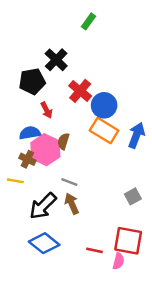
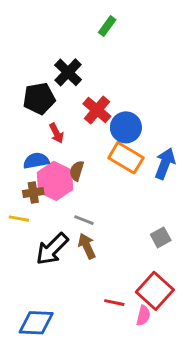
brown cross: (27, 159) -> (33, 193), turned -35
red square: (128, 241) -> (155, 291), turned 32
blue diamond: (44, 243) -> (36, 323), moved, turned -36

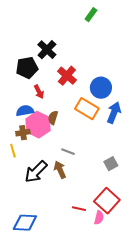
green rectangle: (107, 26) -> (91, 15), moved
blue circle: (126, 127) -> (101, 88), moved
yellow line: (19, 219) -> (13, 151), turned 64
gray line: (84, 220) -> (68, 152), moved

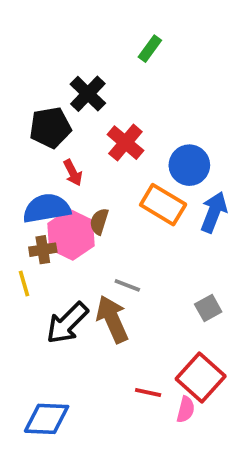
green rectangle: (91, 15) -> (150, 49), moved
blue semicircle: (25, 111) -> (47, 208), size x1.4
brown arrow: (60, 170) -> (112, 319), size x1.4

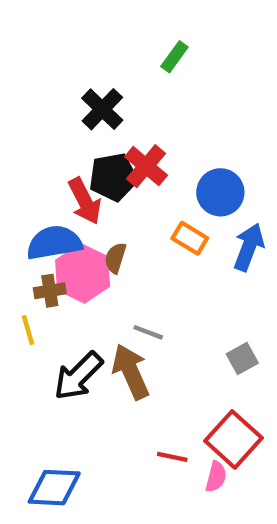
black pentagon: (50, 128) -> (113, 177), moved
red arrow: (73, 173) -> (85, 201), size x1.5
orange rectangle: (163, 205) -> (190, 238), size x0.7

